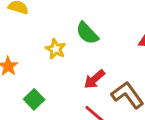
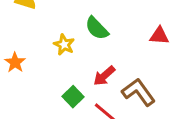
green square: (34, 99) -> (73, 97), moved

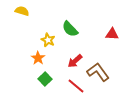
orange star: (15, 62) -> (38, 58), moved
green square: (73, 97) -> (45, 79), moved

